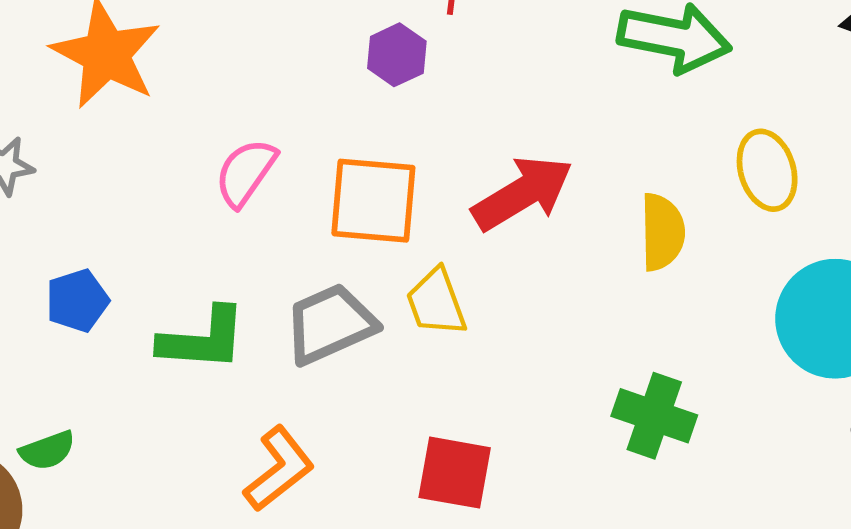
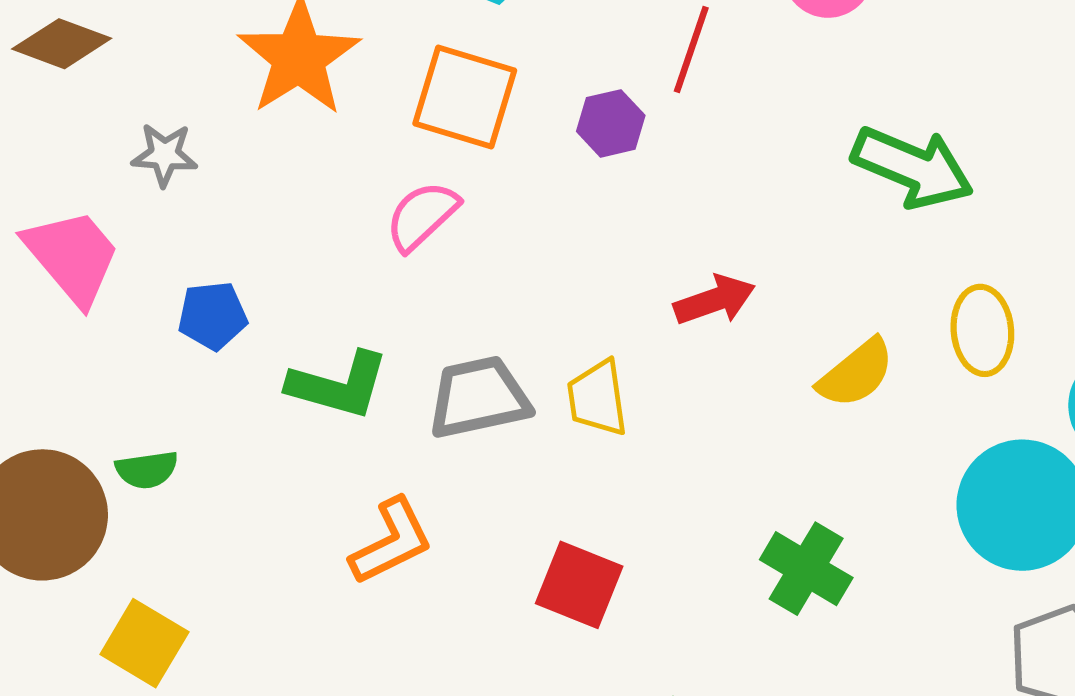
red arrow: (522, 193) -> (715, 300), size x0.7
orange square: (373, 201) -> (465, 97), moved
yellow semicircle: (662, 232) -> (856, 373), turned 40

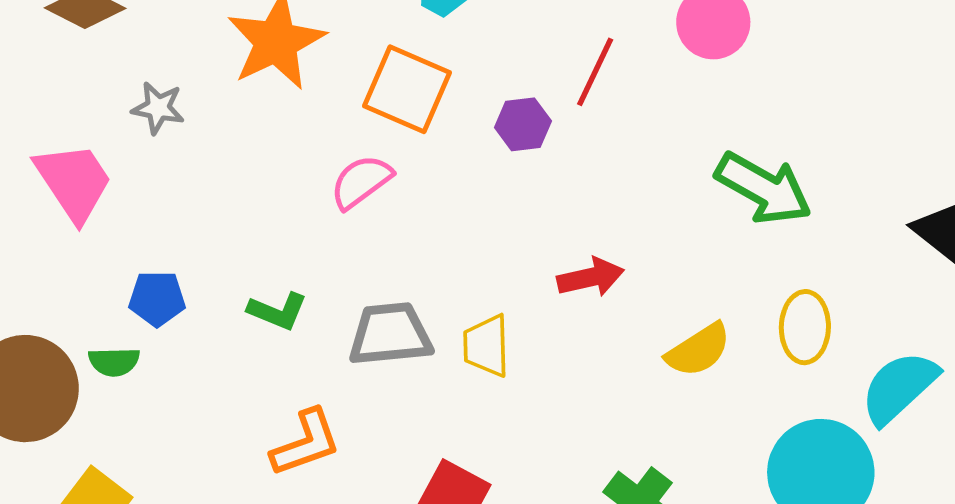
blue pentagon: (213, 316) -> (157, 298), moved
green L-shape: (338, 385) -> (278, 311), size x0.7

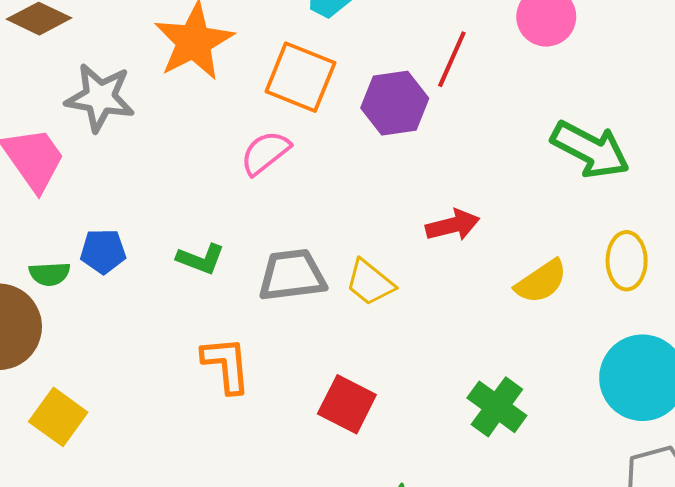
gray star: (158, 108) -> (100, 97), size x1.6
purple hexagon: (523, 124) -> (395, 103), size x1.5
yellow trapezoid: (486, 346) -> (370, 283), turned -48
green semicircle: (114, 362) -> (50, 274), moved
orange L-shape: (306, 443) -> (226, 365), turned -74

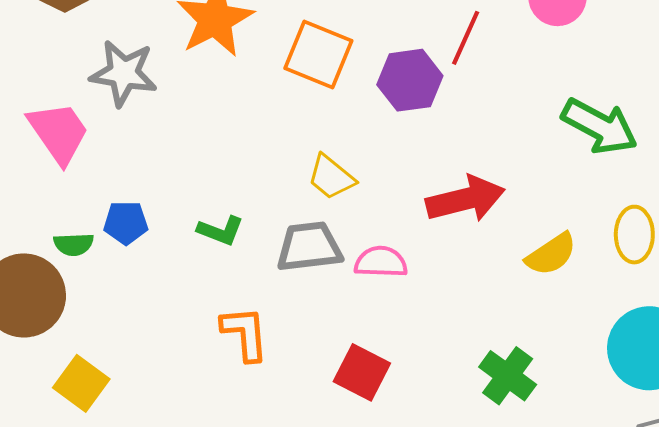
pink semicircle: (265, 153) -> (381, 262), moved, turned 40
red arrow: (453, 225) -> (465, 199), size x1.5
yellow trapezoid: (370, 283) -> (331, 177), moved

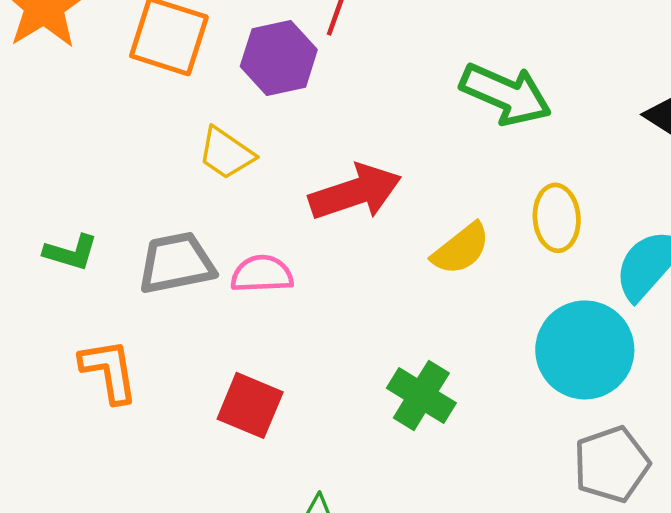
yellow trapezoid: (331, 177) -> (226, 153), moved

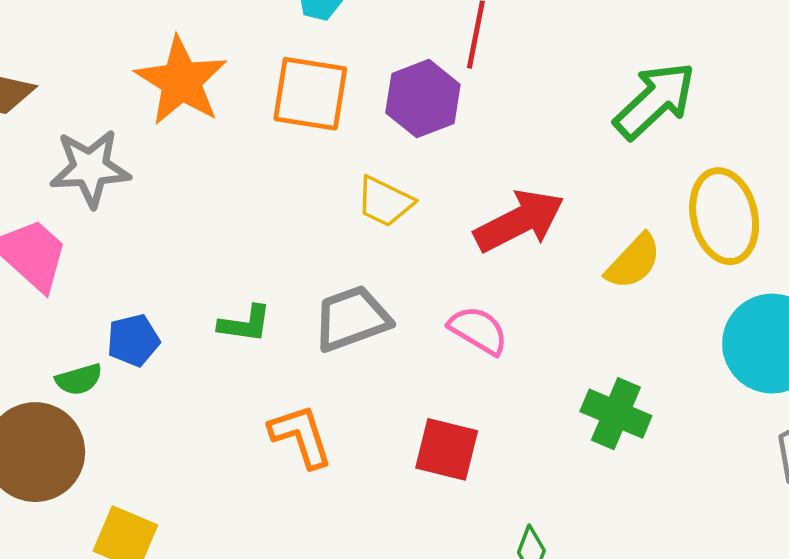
green arrow: (506, 94) -> (655, 100), turned -58
yellow ellipse: (557, 218) -> (724, 216), size x1.4
pink semicircle: (262, 274) -> (478, 330), moved, turned 42

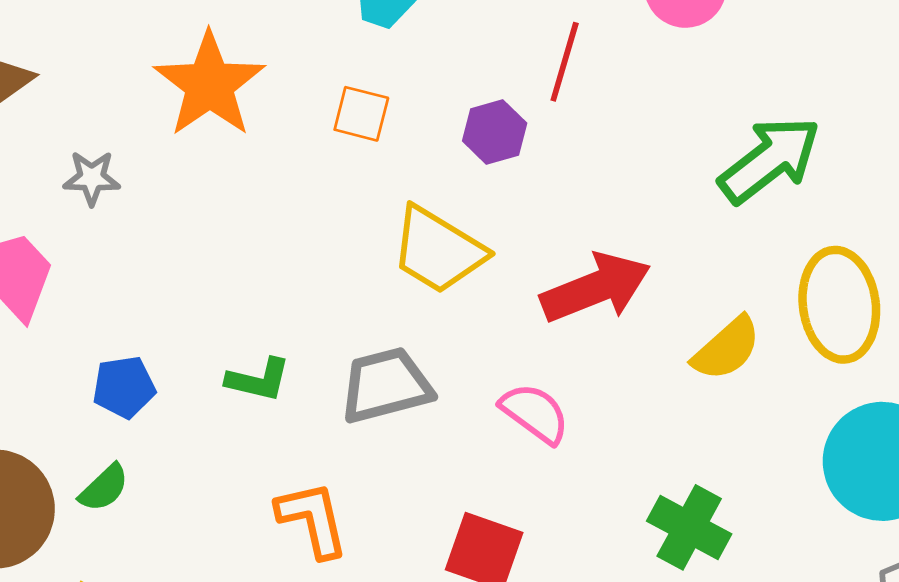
orange square: (310, 94) -> (361, 114), size x0.6
purple hexagon: (423, 99) -> (495, 132), size x0.7
gray star: (90, 168) -> (92, 178), size x0.6
yellow trapezoid: (385, 202) -> (438, 250), size x1.4
green semicircle: (79, 379) -> (104, 488), moved, turned -33

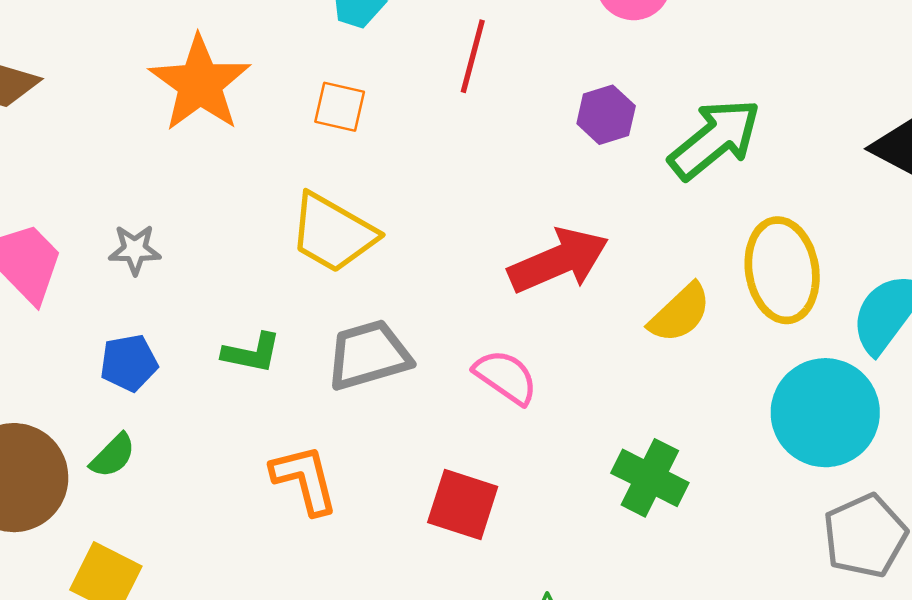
red line: (565, 62) -> (473, 56), moved
purple hexagon: (495, 132) -> (606, 115), moved
gray star: (92, 178) -> (135, 250), moved
yellow trapezoid: (438, 250) -> (333, 233), moved

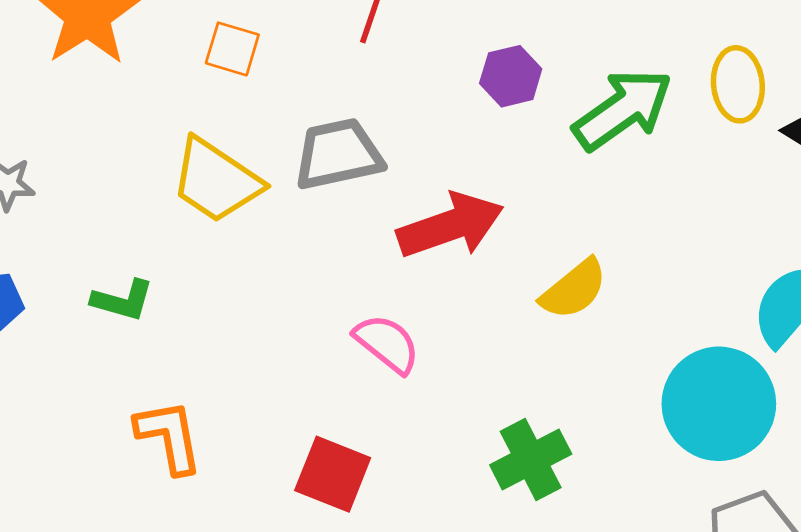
yellow ellipse: (782, 270) -> (738, 84), moved, size x0.7
gray trapezoid: (369, 355) -> (338, 154), moved
green cross: (650, 478) -> (531, 460), turned 32

